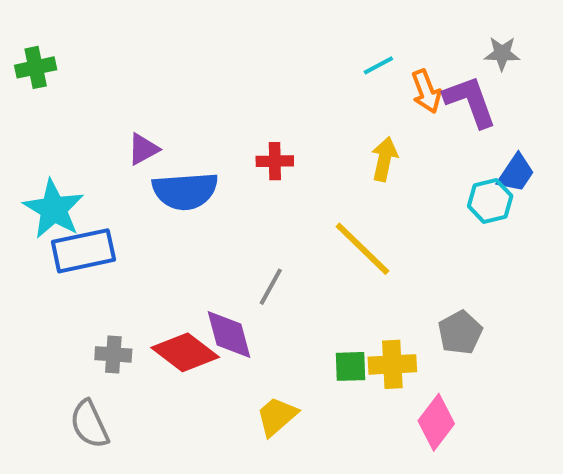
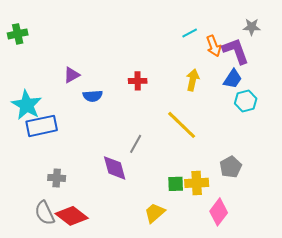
blue trapezoid: (516, 173) -> (233, 79), moved
blue semicircle: (185, 191) -> (93, 96), size x0.6
red diamond: (185, 352) -> (72, 216), moved
yellow trapezoid: (277, 416) -> (155, 213), moved

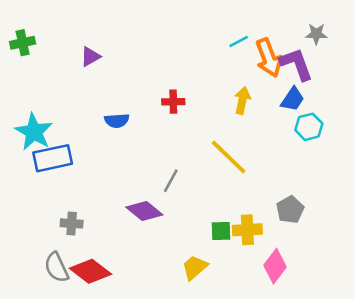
orange arrow: (214, 46) -> (269, 58), size x1.4
purple triangle: (72, 75) -> (90, 56), moved
purple diamond: (115, 168) -> (144, 211), turned -36

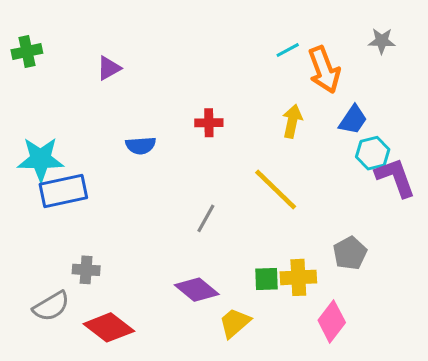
purple L-shape: (296, 64) -> (395, 177), moved
cyan star: (34, 132) -> (41, 159), turned -30
purple diamond: (144, 211) -> (197, 290), moved
gray semicircle: (56, 267) -> (51, 306), moved, turned -96

